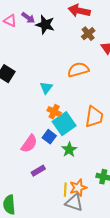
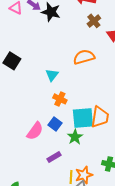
orange trapezoid: (94, 117) -> (100, 117), moved
cyan square: (64, 124) -> (83, 118), moved, turned 30
purple rectangle: (38, 171) -> (54, 157), moved

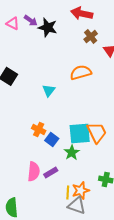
orange cross: (60, 99) -> (39, 129), moved
orange trapezoid: (100, 117) -> (97, 132), turned -35
pink semicircle: (35, 131) -> (34, 171), moved, turned -30

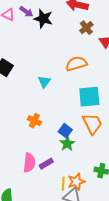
cyan square: (80, 133) -> (89, 97), moved
blue square: (52, 139) -> (65, 131), moved

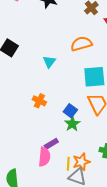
pink semicircle: (29, 163) -> (44, 157), moved

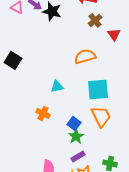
cyan triangle: (49, 62) -> (57, 86), moved, turned 40
purple rectangle: (51, 144) -> (78, 156), moved

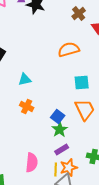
cyan triangle: (57, 86) -> (25, 80), moved
cyan square: (98, 89) -> (82, 83), size x0.7

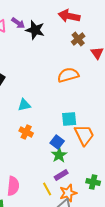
cyan square: (82, 83) -> (69, 119), moved
pink semicircle: (32, 163) -> (13, 186), moved
yellow line: (56, 170) -> (47, 189), moved, turned -32

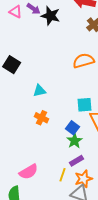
pink semicircle: (13, 186) -> (29, 172), turned 54
yellow line: (47, 189) -> (63, 175), turned 48

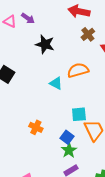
black star: (51, 16) -> (45, 44), moved
cyan triangle: (40, 91) -> (56, 83), moved, turned 40

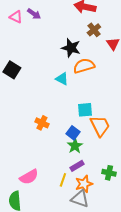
black star: (45, 44) -> (71, 48), moved

